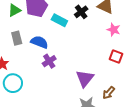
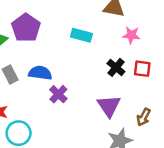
black cross: (81, 12) -> (116, 67), moved
cyan rectangle: (59, 20) -> (81, 35), moved

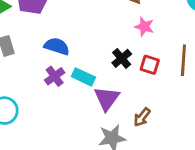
cyan rectangle: (81, 35) -> (83, 77), moved
blue semicircle: (40, 73) -> (57, 46), moved

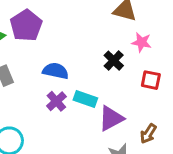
black cross: (122, 58) -> (114, 61), moved
purple triangle: (107, 98) -> (111, 118), turned 32

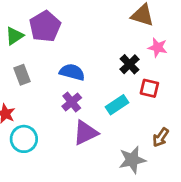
red square: (151, 80) -> (149, 88), moved
cyan rectangle: (85, 99) -> (117, 105), moved, turned -55
purple triangle: (111, 118) -> (85, 133), moved

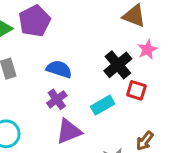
pink star: (158, 47) -> (147, 50), turned 30
black cross: (130, 64) -> (118, 65), size x1.4

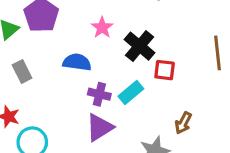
pink star: (147, 50) -> (102, 28), moved
purple cross: (57, 99) -> (99, 94), moved, turned -30

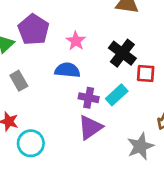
pink star: (102, 28) -> (76, 41), moved

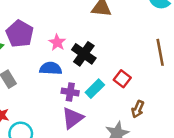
black cross: (122, 53) -> (84, 54), moved
red square: (146, 73) -> (122, 79), moved, turned 35

